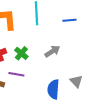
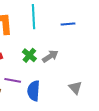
green cross: (21, 53) -> (29, 55), moved
blue semicircle: (53, 89) -> (34, 91), moved

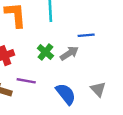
blue line: (68, 24) -> (86, 35), moved
blue semicircle: (34, 91) -> (66, 94), moved, turned 138

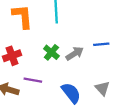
blue line: (86, 35) -> (101, 44), moved

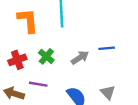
green cross: (51, 52) -> (46, 56), moved

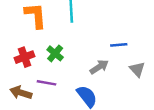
gray arrow: (80, 58) -> (99, 67), moved
gray triangle: (108, 92) -> (137, 69), moved

